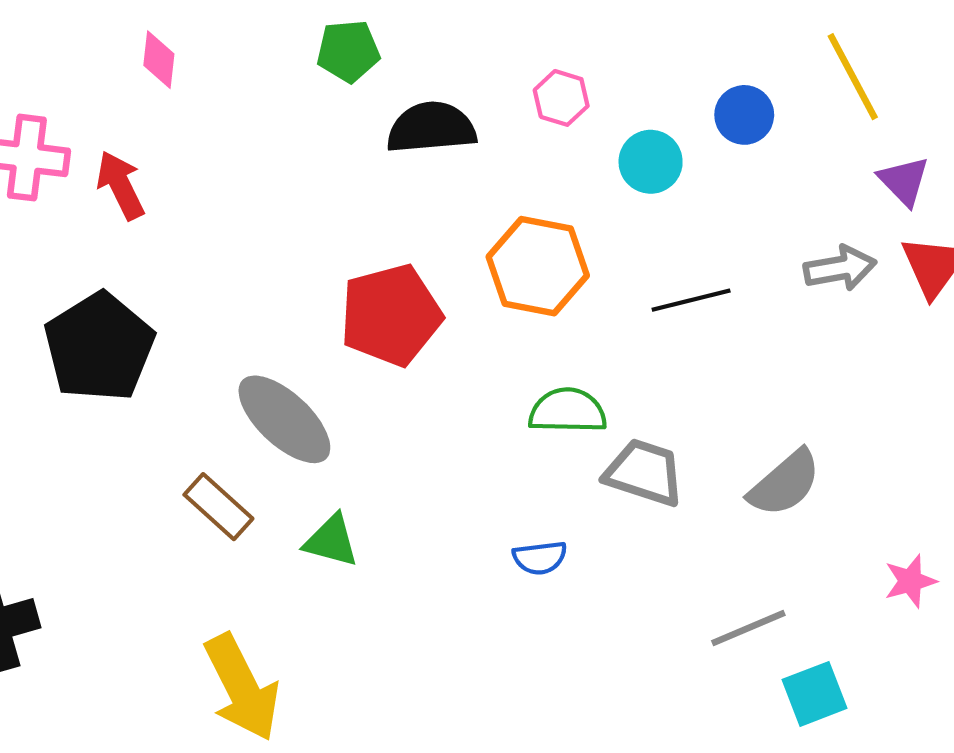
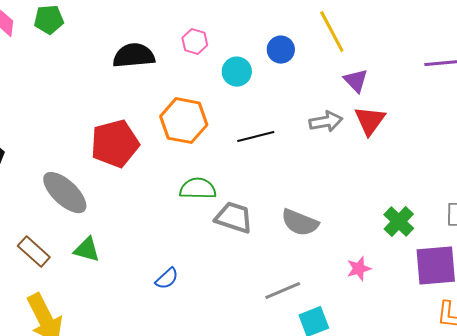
green pentagon: (348, 51) -> (49, 20), moved
gray semicircle: (785, 483) -> (300, 223), turned 63
brown rectangle: (218, 507) -> (34, 252), moved
blue semicircle: (540, 558) -> (167, 279), moved, turned -35

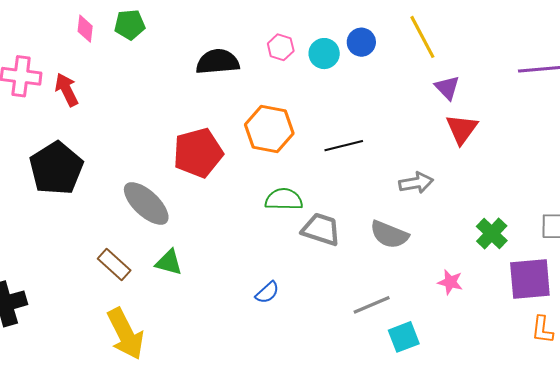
blue circle: (281, 50) -> (361, 42), moved
cyan circle: (237, 72) -> (324, 54), moved
gray arrow: (326, 122) -> (416, 183), moved
pink star: (359, 269) -> (450, 282), turned 30
blue semicircle: (167, 279) -> (267, 292), moved

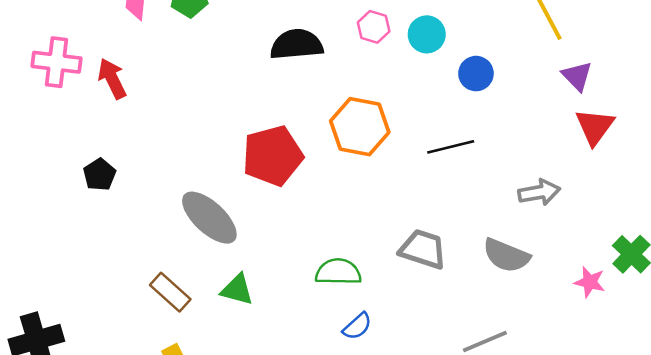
blue circle: (361, 42) -> (476, 74), moved
black pentagon: (56, 168) -> (99, 175), size x0.5
green semicircle: (284, 199) -> (338, 272), moved
pink star: (450, 282) -> (590, 282), moved

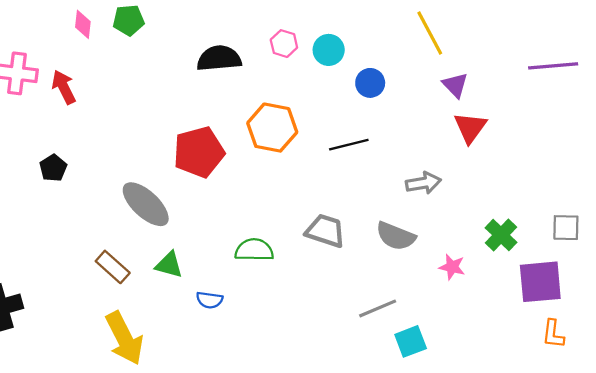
pink star: (590, 282) -> (452, 267), moved
blue semicircle: (357, 326) -> (209, 300), moved, turned 50

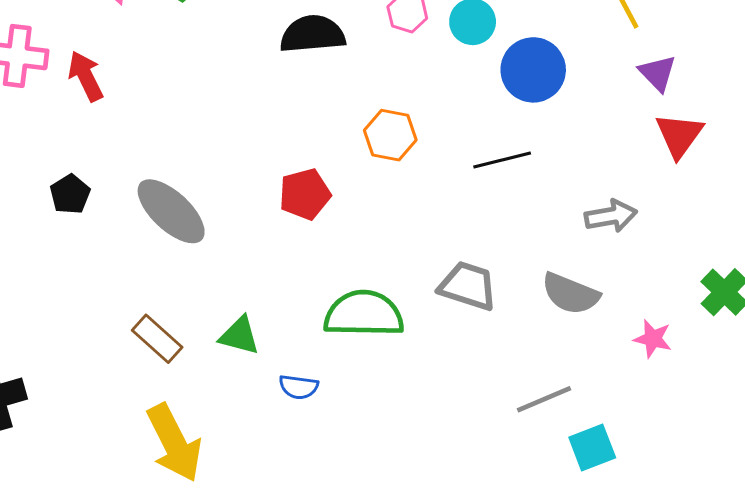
blue circle: (370, 83) -> (533, 70), size x1.5
orange hexagon: (272, 128) -> (390, 135), size x0.7
red pentagon: (199, 152) -> (305, 194), moved, size x0.7
gray ellipse: (146, 204) -> (171, 211), moved
green semicircle: (254, 250) -> (364, 314), size x1.4

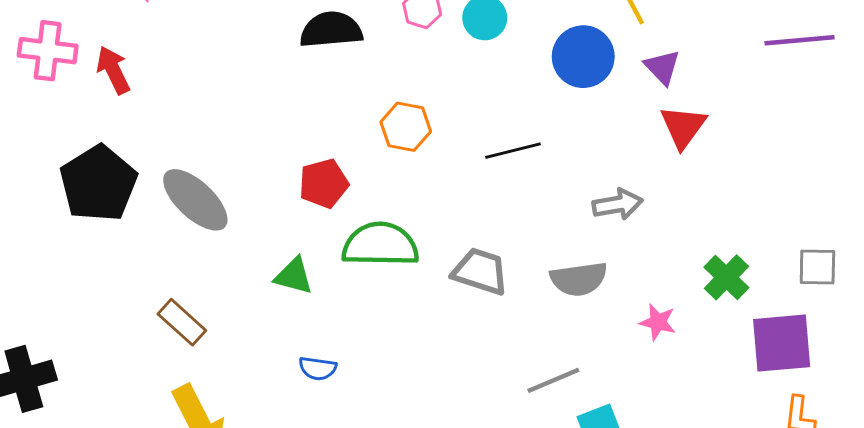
blue circle: (533, 70) -> (583, 57), moved
black pentagon: (70, 194) -> (98, 183), size x2.0
gray semicircle: (570, 294) -> (579, 279), turned -30
green semicircle: (364, 314) -> (380, 245), moved
green triangle: (239, 336) -> (294, 276), moved

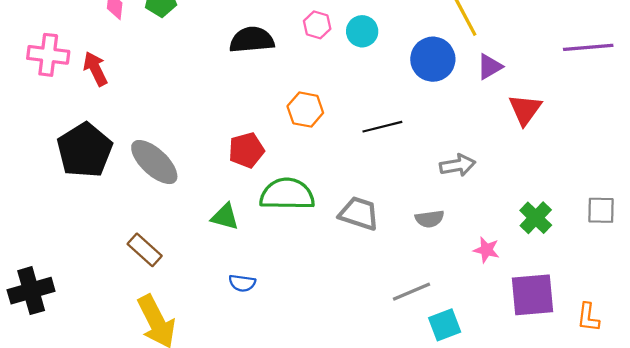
purple triangle: (662, 67) -> (490, 67), turned 44
red triangle: (683, 127) -> (525, 110), moved
gray semicircle: (579, 279) -> (430, 219), size x0.7
purple square: (782, 343) -> (532, 295), moved

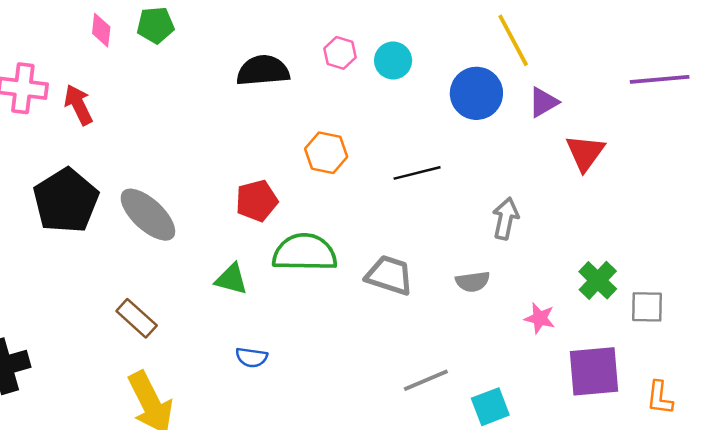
gray arrow: (457, 165) -> (506, 218), turned -68
gray square: (601, 210) -> (647, 307), moved
gray line: (411, 292) -> (426, 380), moved

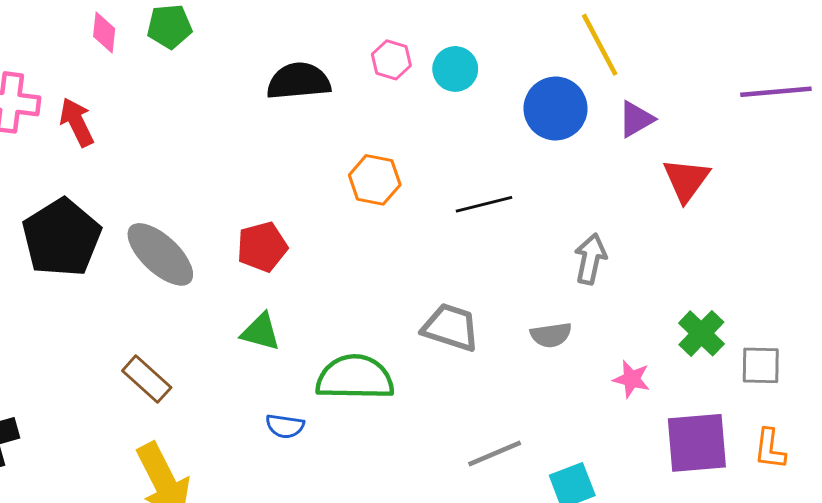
red pentagon: (257, 201) -> (262, 247), moved
green semicircle: (305, 253) -> (355, 378), moved
orange L-shape: (660, 398) -> (770, 449), moved

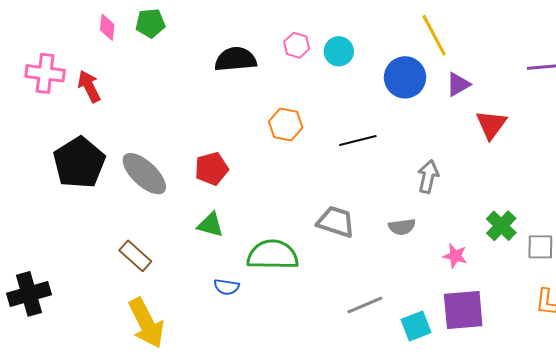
purple square: (697, 443) -> (463, 310), moved

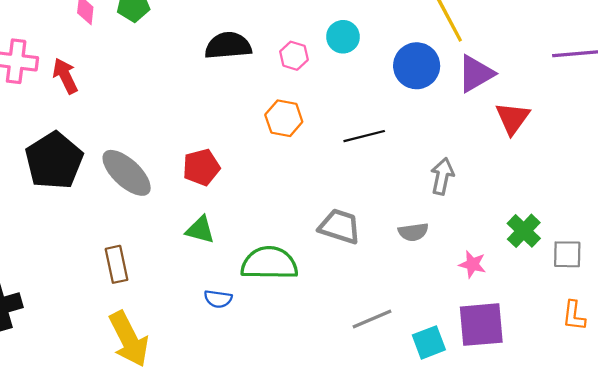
pink hexagon: (297, 45) -> (294, 56), moved
purple triangle: (458, 84) -> (476, 74), size x1.4
brown rectangle: (135, 256) -> (117, 264), turned 36

